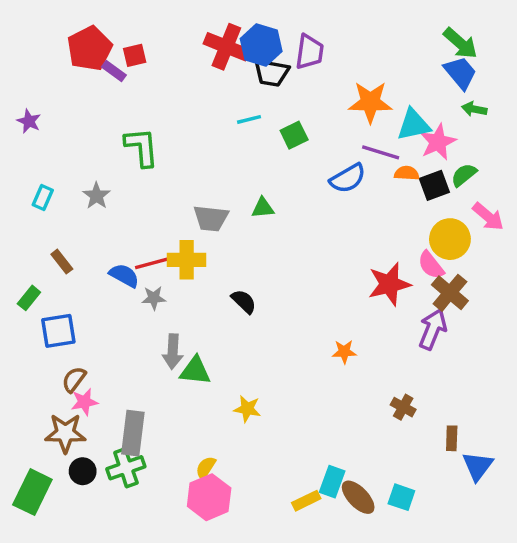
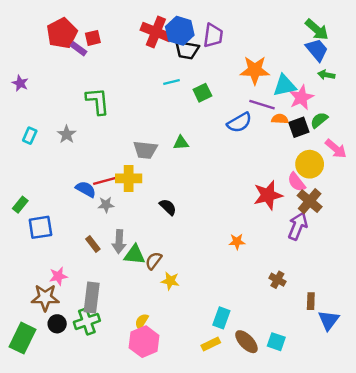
brown rectangle: (62, 262) -> (93, 244), moved
brown semicircle: (74, 379) -> (154, 261), moved
cyan rectangle: (332, 482) -> (221, 318), moved

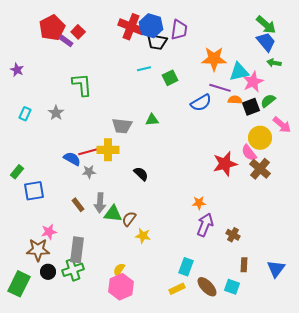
red square: (93, 38) -> (78, 32), turned -32
purple arrow: (298, 226) -> (205, 225), moved
brown rectangle: (311, 301) -> (244, 265), moved

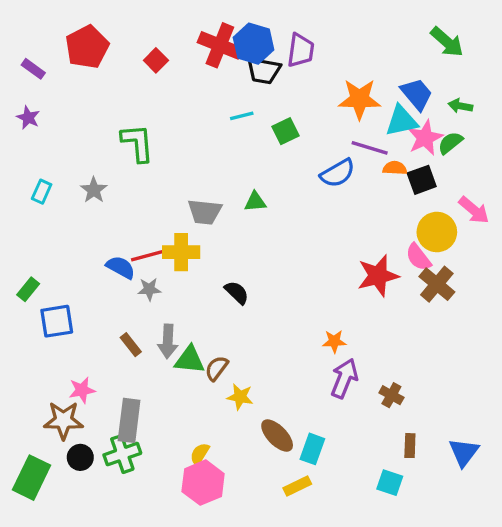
red square: (78, 32) -> (156, 60), moved
purple rectangle: (66, 41) -> (33, 69), moved
blue trapezoid: (266, 42) -> (417, 94), moved
green semicircle: (268, 101) -> (450, 143), moved
brown ellipse: (207, 287) -> (277, 436), moved

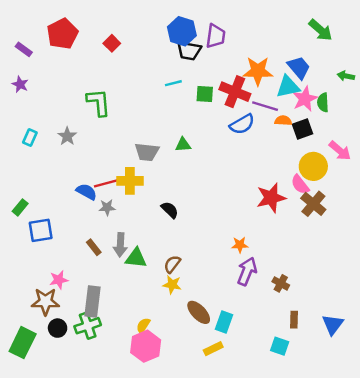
red cross: (220, 45) -> (235, 92), moved
green arrow: (460, 106) -> (346, 76), moved
green square: (285, 131) -> (205, 94), turned 30
green semicircle: (450, 143) -> (323, 102), turned -54
brown semicircle: (217, 368) -> (172, 264), moved

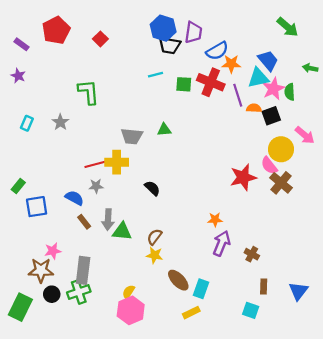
orange star: (258, 71) -> (231, 64), size x0.7
purple line: (265, 106) -> (238, 95), turned 55
blue semicircle: (242, 124) -> (217, 51), moved
blue semicircle: (86, 192) -> (74, 198), moved

